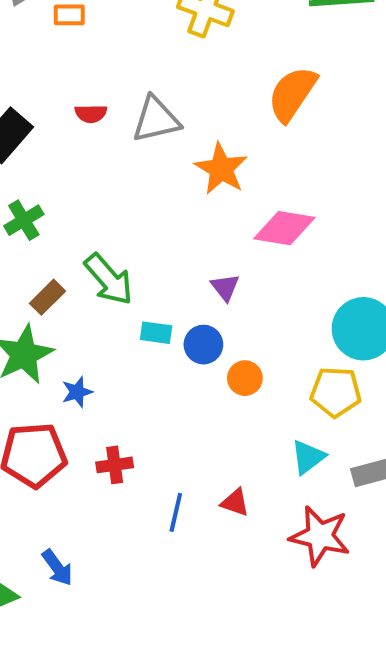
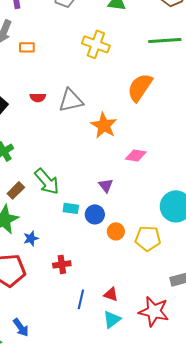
pink diamond: (284, 228) -> (136, 155), size x0.7
yellow pentagon: (336, 392) -> (148, 238), moved
cyan triangle: (308, 457) -> (112, 319), moved
red cross: (115, 465) -> (62, 264), moved

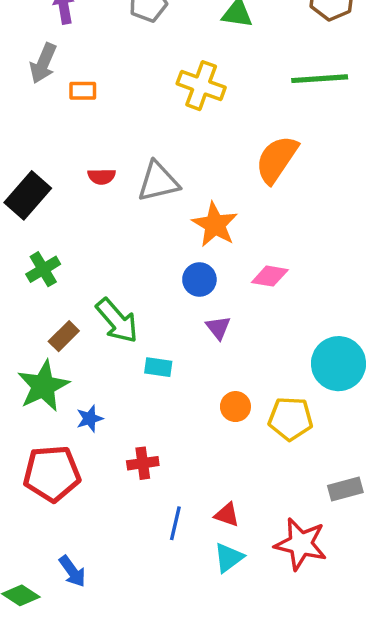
blue circle: (95, 214) -> (199, 280), moved

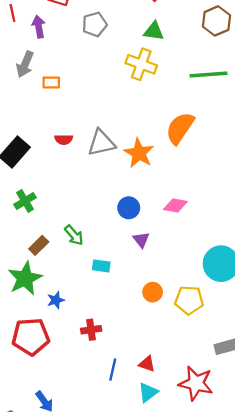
yellow cross: (201, 86) -> (141, 64), moved
orange star: (215, 225) -> (139, 153), moved
green arrow: (117, 321) -> (74, 235), size x0.7

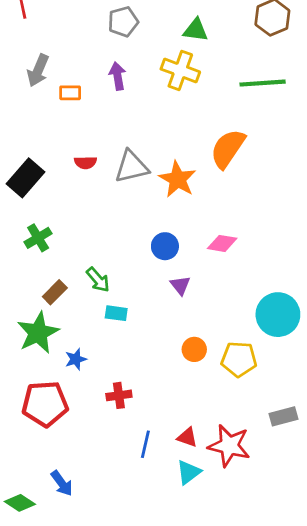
purple arrow: (39, 27) -> (118, 76), moved
cyan rectangle: (101, 266) -> (116, 313), moved
red star: (196, 383) -> (229, 446), moved

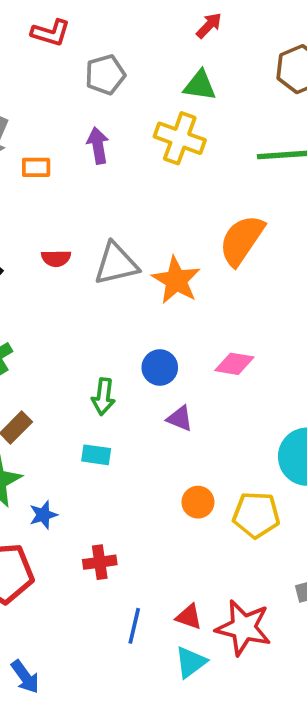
green arrow: (98, 280) -> (103, 397), moved, turned 48
purple triangle: (180, 285) -> (180, 418), turned -30

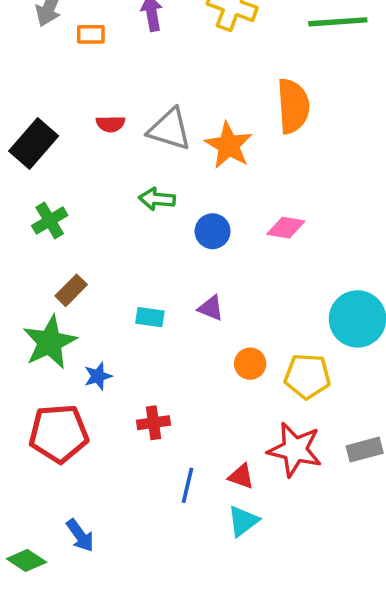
orange semicircle: (242, 240) -> (293, 106), turned 142
gray triangle: (116, 264) -> (170, 129), turned 30
green arrow: (103, 397) -> (157, 199), moved, turned 88
purple triangle: (180, 418) -> (211, 308), moved
red star: (243, 628) -> (295, 450), moved

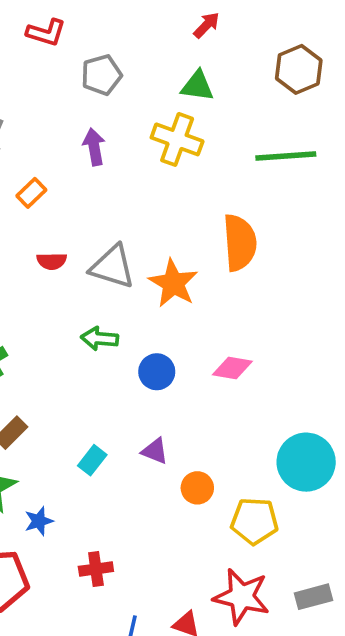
orange rectangle: (91, 34) -> (31, 193), moved, turned -44
cyan rectangle: (150, 317) -> (92, 460), turned -60
orange circle: (250, 364) -> (197, 488), moved

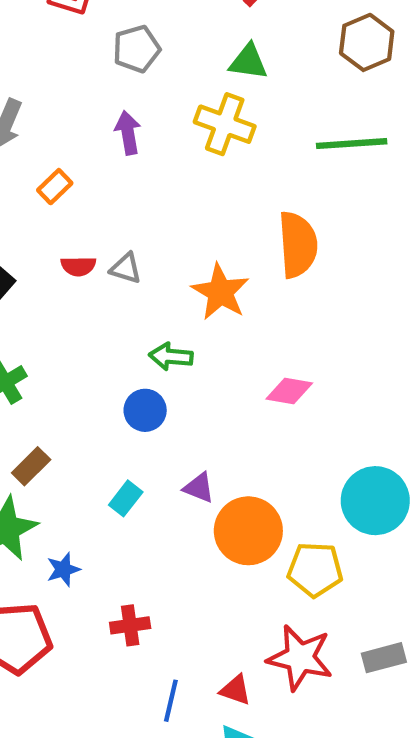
gray triangle: (113, 267) -> (126, 268), moved, size x0.6
green arrow: (100, 339) -> (171, 357), moved
blue circle: (157, 372) -> (145, 410), moved
orange circle: (197, 488) -> (248, 531), size x1.8

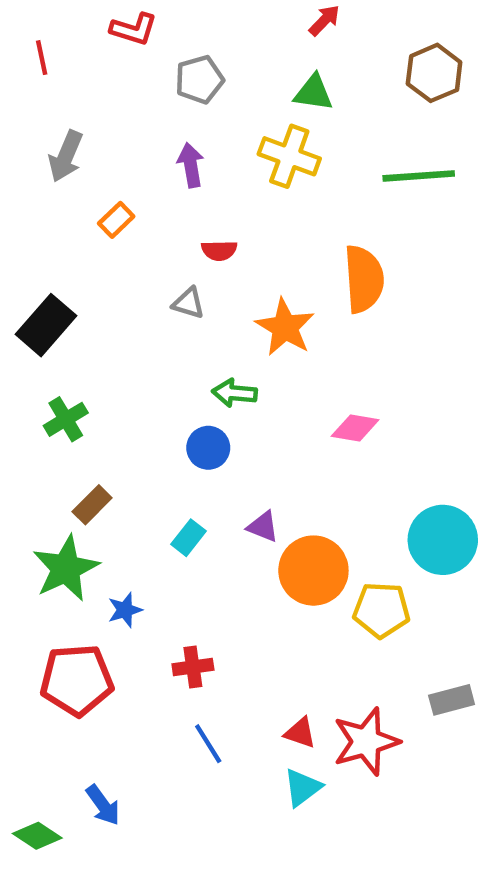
red semicircle: (78, 266) -> (219, 251), moved
red star: (300, 658) -> (366, 742), moved, turned -30
blue line: (171, 701) -> (208, 744), moved, turned -45

